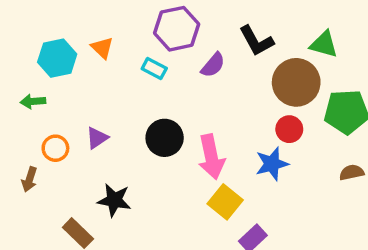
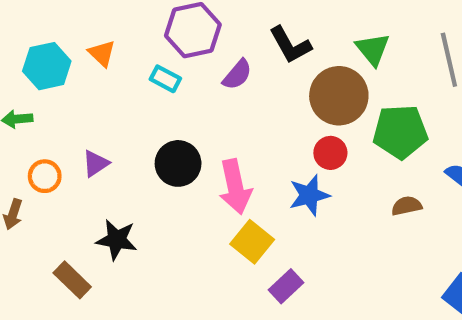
green triangle: (324, 44) -> (373, 49), turned 36

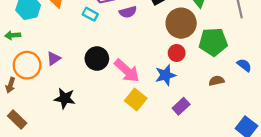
purple semicircle: (237, 75) -> (128, 12), turned 35
orange circle: (45, 176) -> (27, 65), size x1.6
pink arrow: (235, 187) -> (127, 71), turned -36
brown rectangle: (72, 280) -> (17, 119), moved
purple rectangle: (286, 286) -> (181, 106), moved

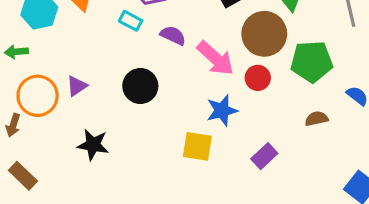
purple semicircle: (128, 12) -> (173, 35), moved, turned -140
pink arrow: (127, 71) -> (215, 58), moved
blue star: (166, 75) -> (222, 110), moved
yellow square: (136, 100) -> (197, 146), turned -30

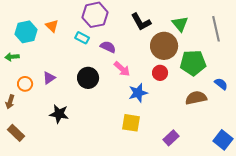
pink arrow: (215, 58) -> (122, 69), moved, size x0.7
orange circle: (38, 96) -> (25, 84), size x0.6
brown semicircle: (316, 119) -> (196, 98), size x1.5
yellow square: (197, 146) -> (131, 123), moved
purple rectangle: (264, 156) -> (171, 138), moved

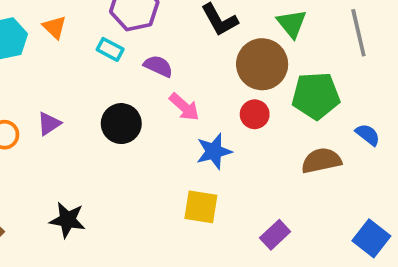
black star: (59, 114) -> (68, 220), moved

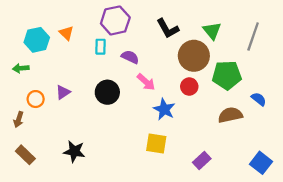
gray line: (358, 33) -> (253, 36), turned 32
cyan rectangle: (110, 49) -> (100, 47), turned 63
blue star: (214, 151) -> (164, 109), turned -30

